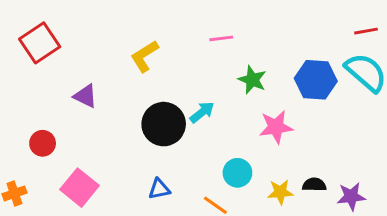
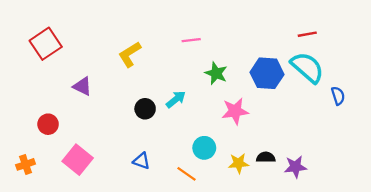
black circle: (164, 124) -> (145, 109), size x0.6
blue triangle: (159, 189) -> (142, 161), turned 30

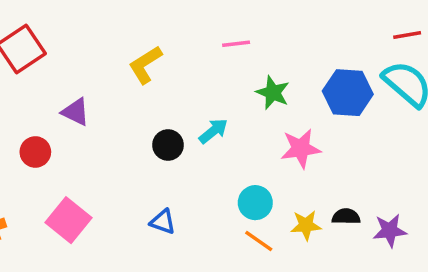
red circle: (48, 124) -> (35, 152), moved
orange line: (187, 174) -> (259, 241), moved

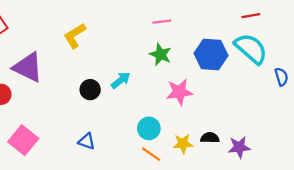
pink line: (236, 44) -> (162, 22), moved
purple triangle: (75, 112) -> (28, 67), size x1.6

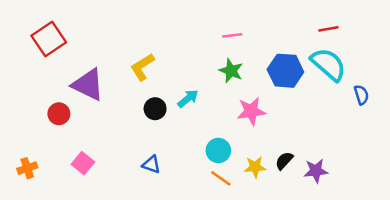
yellow L-shape: (75, 36) -> (142, 67), moved
black semicircle: (210, 138) -> (284, 161), turned -48
pink square: (23, 140) -> (83, 163), size x0.7

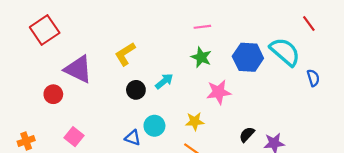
red line: (328, 29) -> (309, 24), moved, turned 63
cyan circle: (218, 150) -> (154, 126), moved
yellow star: (255, 167) -> (195, 121), moved

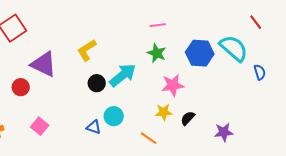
cyan arrow: (164, 81) -> (123, 75), size x1.6
yellow star: (195, 121) -> (164, 112), moved
black semicircle: (247, 134) -> (188, 118), moved

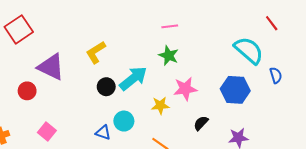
blue hexagon: (200, 53) -> (235, 90), moved
yellow star: (164, 112) -> (160, 105), moved

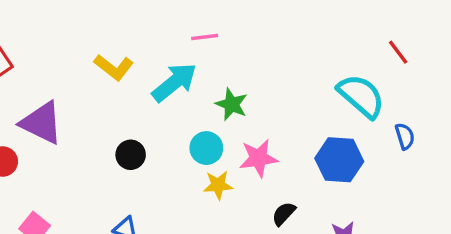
pink line: (170, 26) -> (205, 37), moved
yellow L-shape: (96, 52) -> (114, 67), moved, turned -110
cyan arrow: (133, 78) -> (174, 82), moved
cyan circle: (124, 121) -> (206, 148), moved

